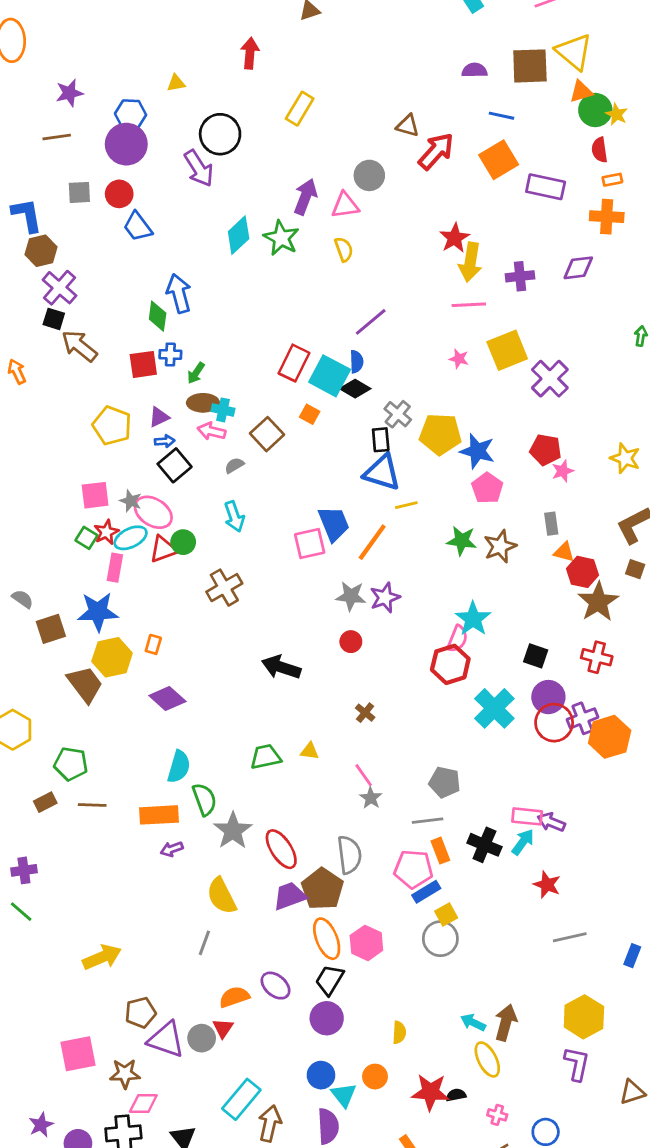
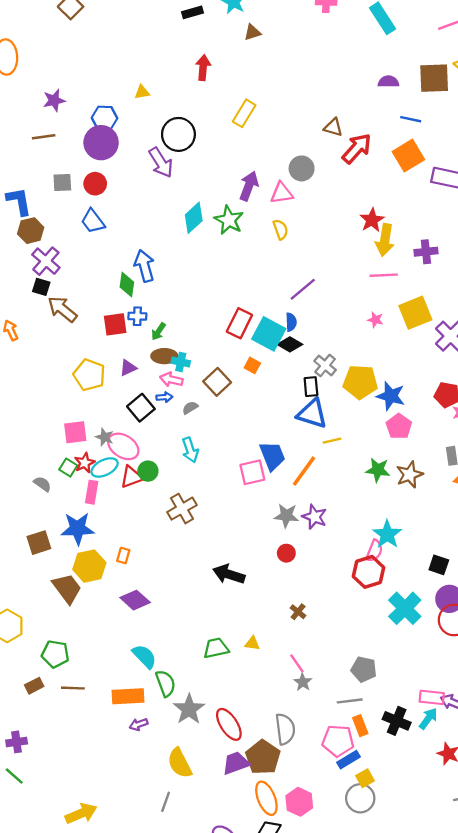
blue trapezoid: (138, 227) -> (93, 221), moved
blue arrow: (165, 441) -> (164, 397), moved
purple star: (385, 598) -> (314, 517), turned -30
gray semicircle: (23, 599) -> (42, 484), moved
cyan semicircle: (179, 767) -> (144, 656), turned -60

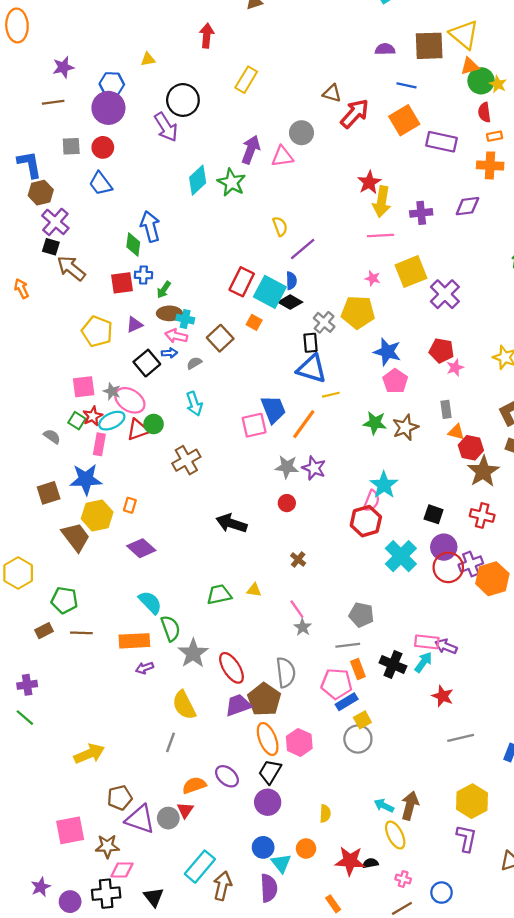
yellow semicircle: (280, 229) -> (280, 226), moved
yellow pentagon: (360, 382) -> (358, 312), moved

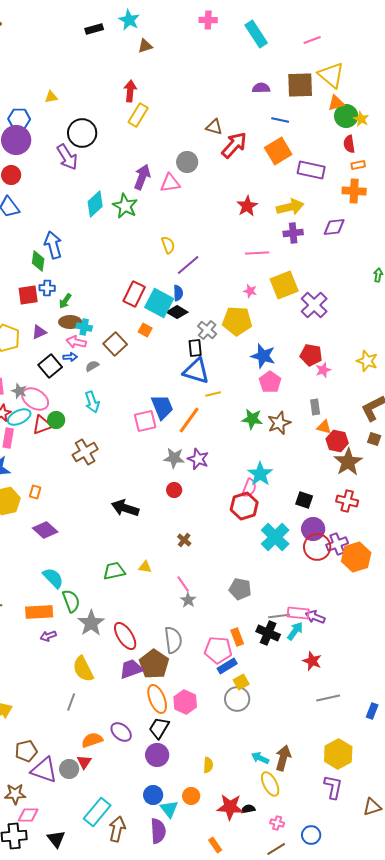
red arrow: (207, 36) -> (130, 91), moved
yellow arrow: (382, 202) -> (290, 207), moved, turned -112
gray line: (348, 645) -> (279, 616), moved

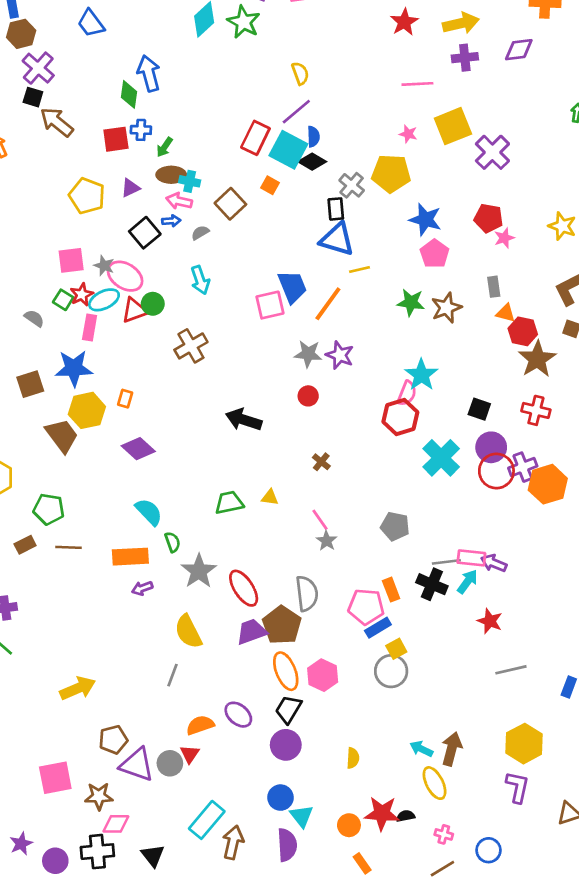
purple line: (188, 265) -> (296, 112), moved
green semicircle: (71, 601) -> (173, 542), size x0.7
orange circle: (191, 796) -> (349, 825), moved

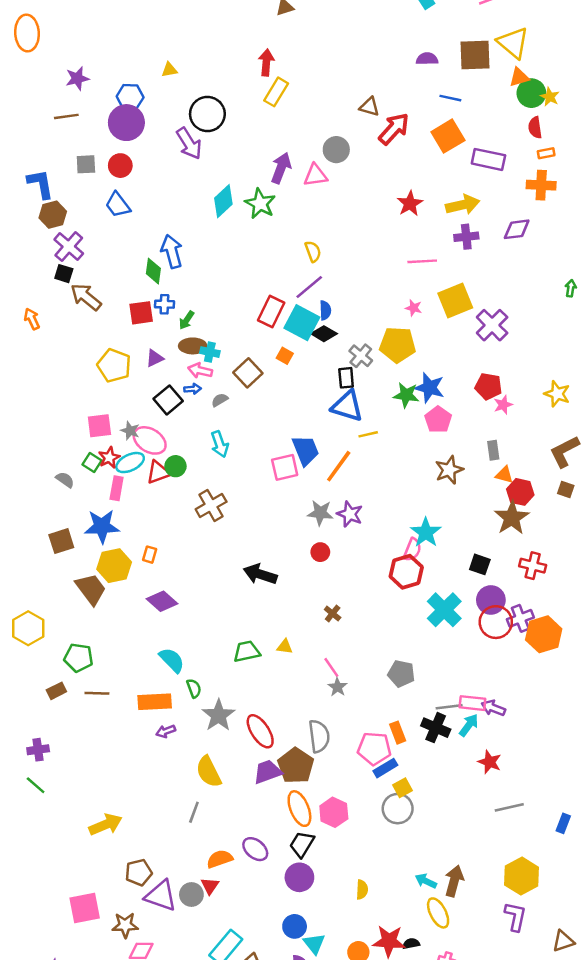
green star: (411, 302) -> (406, 395), moved
brown star: (537, 359) -> (512, 518), moved

